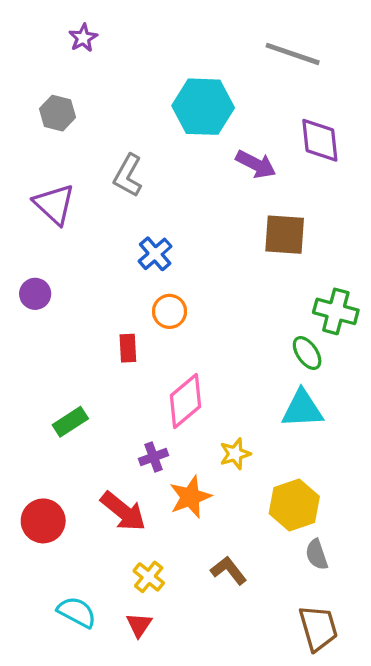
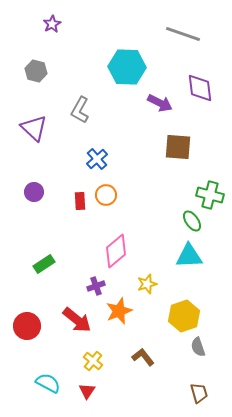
purple circle: (35, 294) -> (34, 192), moved
red rectangle: (128, 348) -> (80, 201), moved
brown trapezoid: (318, 628) -> (199, 393), size x0.7

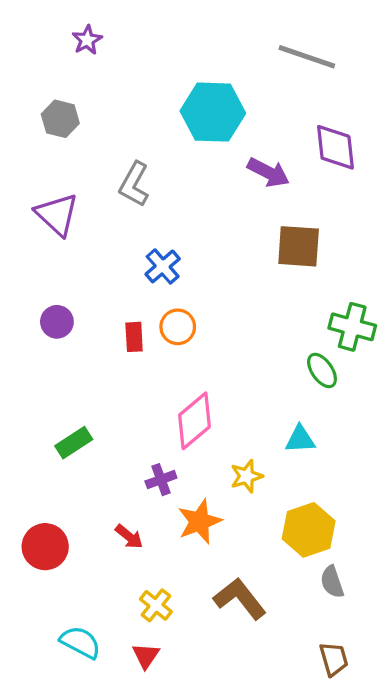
cyan triangle: (189, 256) -> (300, 439), moved, size x0.7
red arrow: (77, 320) -> (129, 537), size x0.6
brown L-shape: (143, 357) -> (240, 599), size x1.4

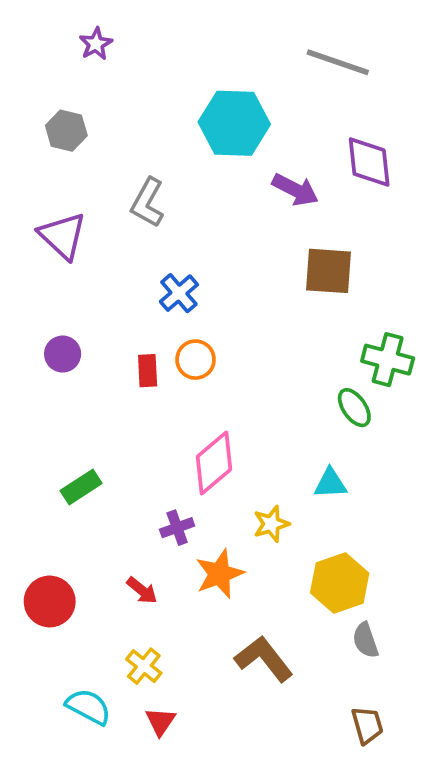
yellow cross: (156, 605) -> (144, 666), moved

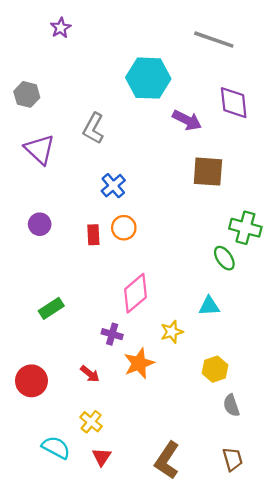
gray hexagon: (66, 131) -> (27, 94), moved
purple cross: (177, 528) -> (112, 334), turned 36
yellow hexagon: (340, 583) -> (215, 369), size x0.7
brown L-shape: (264, 659) -> (167, 460), moved, turned -108

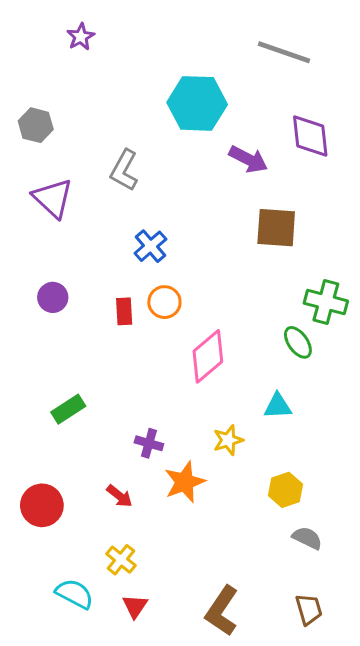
pink diamond: (136, 293) -> (208, 356), moved
gray semicircle: (231, 405) -> (307, 538), turned 135

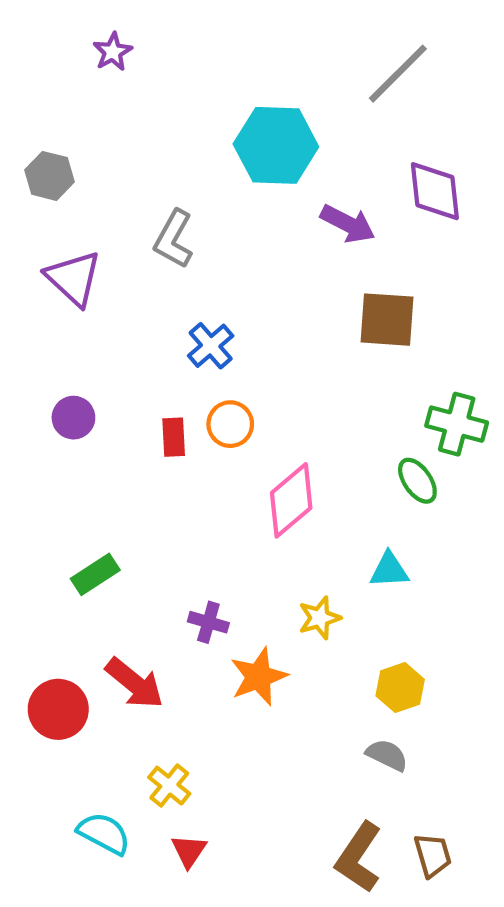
gray line: (284, 52) -> (398, 74), turned -64
red arrow: (119, 496) -> (134, 683), moved, size x1.6
gray semicircle: (307, 538) -> (387, 755), moved
brown L-shape: (222, 611) -> (359, 857), moved

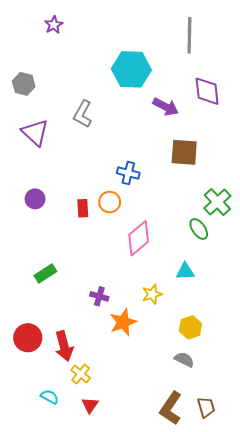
gray line: (398, 74) -> (189, 35), turned -44
blue cross: (211, 346) -> (128, 173), moved, turned -35
green cross: (457, 424) -> (217, 202), turned 32
red arrow: (134, 683) -> (64, 346), moved, turned 36
cyan semicircle: (104, 833) -> (50, 397), size x0.7

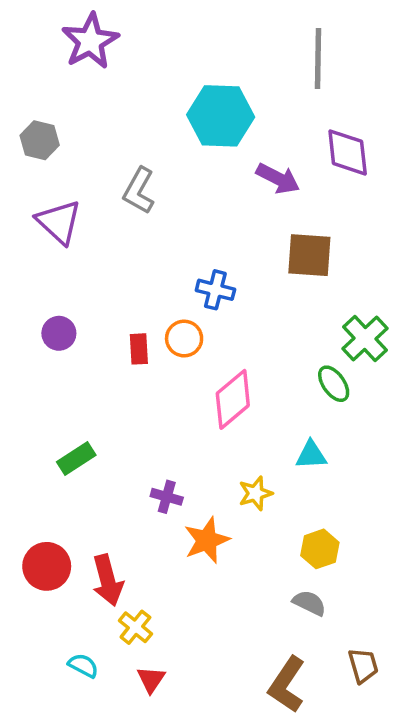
purple star: (54, 25) -> (90, 41), size x1.8
brown trapezoid: (206, 407) -> (363, 666), moved

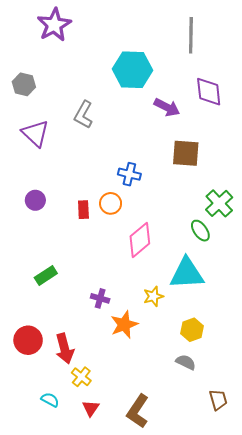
cyan triangle: (311, 455) -> (187, 273), size x1.8
brown L-shape: (287, 685) -> (138, 411), moved

